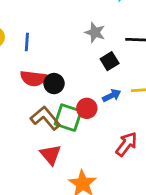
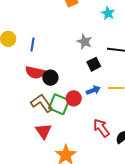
red arrow: (126, 144) -> (101, 128), turned -78

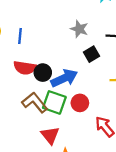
blue arrow: (93, 90) -> (64, 78), moved, size x1.6
red circle: (74, 98) -> (80, 103), moved
red triangle: (43, 131) -> (50, 135), moved

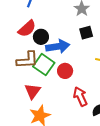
red semicircle: (25, 68) -> (27, 29), turned -66
brown L-shape: (35, 102) -> (27, 60), turned 110

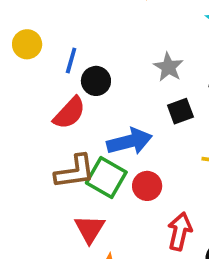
black circle: (41, 37) -> (96, 81), moved
red arrow: (80, 97) -> (180, 231), turned 42

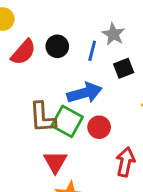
blue line: (71, 60) -> (92, 51), moved
red semicircle: (69, 113) -> (23, 52), moved
brown L-shape: (75, 172) -> (42, 117), turned 96

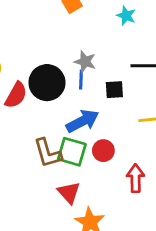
gray star: (113, 34) -> (85, 62), moved
black circle: (57, 46) -> (47, 83), size x1.6
black square: (124, 68) -> (114, 90), turned 30

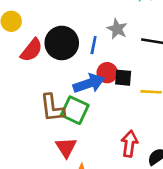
gray star: (85, 62) -> (117, 29), moved
black square: (114, 90) -> (123, 78), moved
red circle: (103, 151) -> (107, 73), moved

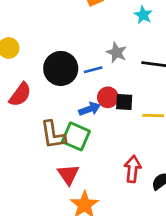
blue line: (94, 45) -> (93, 70), turned 66
red semicircle: (31, 50) -> (20, 95), moved
blue arrow: (89, 84) -> (90, 109), size x0.7

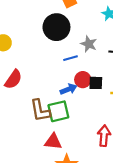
black circle: (61, 68) -> (56, 27), moved
green square: (76, 136) -> (58, 111), turned -35
red triangle: (68, 175) -> (53, 142), turned -48

